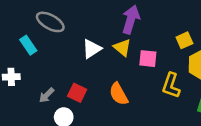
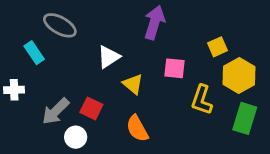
yellow triangle: (122, 48) -> (133, 84), moved
orange semicircle: (119, 94) -> (137, 129), moved
gray arrow: (47, 95) -> (56, 111), size x1.5

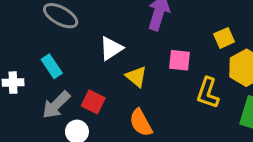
cyan rectangle: (34, 53) -> (52, 66), moved

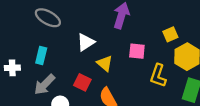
cyan rectangle: (52, 66) -> (41, 56), turned 48
red square: (93, 102) -> (82, 82), moved

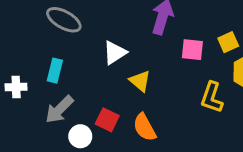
pink square: (137, 51) -> (192, 50), moved
red square: (82, 82) -> (107, 120), moved

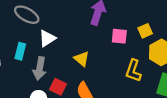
white triangle: (115, 53) -> (47, 38), moved
gray arrow: (59, 109) -> (40, 68), moved, turned -35

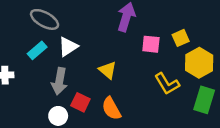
cyan rectangle: (20, 51) -> (37, 50), moved, turned 35
yellow L-shape: (133, 71) -> (167, 84), turned -50

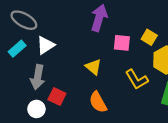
yellow square: (181, 38) -> (149, 37), turned -35
yellow triangle: (108, 70) -> (93, 67), moved
orange semicircle: (111, 108) -> (98, 102), moved

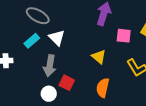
white triangle: (46, 45) -> (57, 38), turned -42
orange semicircle: (98, 102) -> (103, 88), turned 42

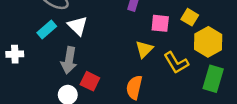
yellow triangle: (99, 57) -> (144, 49), moved, turned 35

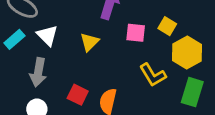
yellow triangle: (144, 49) -> (90, 42), moved
red square: (90, 81) -> (78, 95), moved

